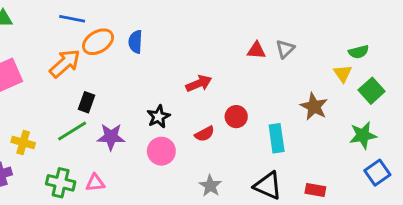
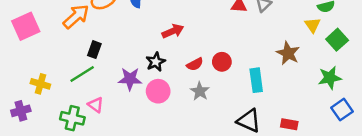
red arrow: (199, 83) -> (173, 31), moved
red semicircle: (205, 134) -> (195, 64), moved
purple star: (111, 137) -> (130, 79), moved
pink triangle: (95, 183) -> (96, 105), moved, turned 42
gray star: (210, 186) -> (200, 91), moved

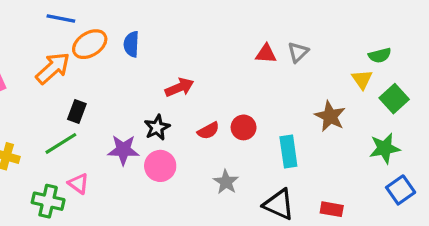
gray star: (200, 91) -> (226, 182), moved

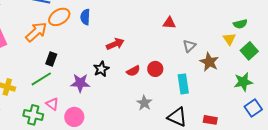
gray triangle: (298, 52) -> (189, 46), moved
pink circle: (160, 166) -> (74, 117), moved

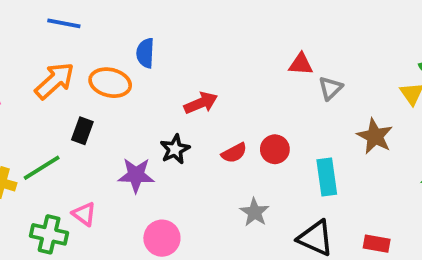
orange ellipse: (59, 17) -> (110, 83), moved, turned 45
gray triangle: (189, 46) -> (330, 88), moved
green line: (41, 79) -> (42, 168), moved
pink circle: (74, 117) -> (162, 238), moved

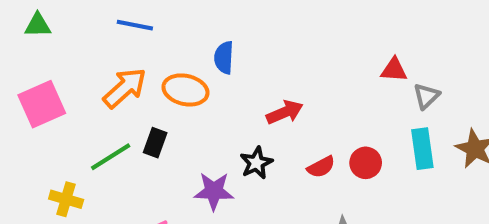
green line: (42, 168) -> (111, 157), moved
cyan rectangle: (327, 177) -> (422, 149), moved

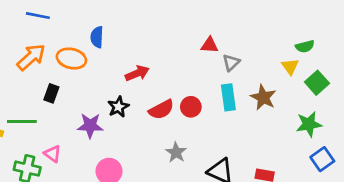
green line: (111, 157) -> (22, 122), moved, turned 32
red semicircle: (321, 167) -> (161, 109), size x1.4

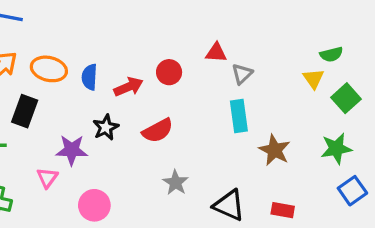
blue semicircle: (97, 37) -> (89, 77), moved
black rectangle: (51, 93) -> (25, 111), size x1.4
brown star: (263, 97) -> (275, 150), moved
red circle: (191, 107) -> (169, 72), moved
pink triangle: (53, 154) -> (47, 178), moved, turned 30

